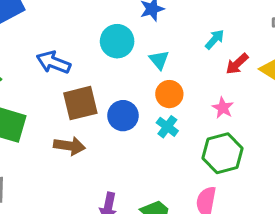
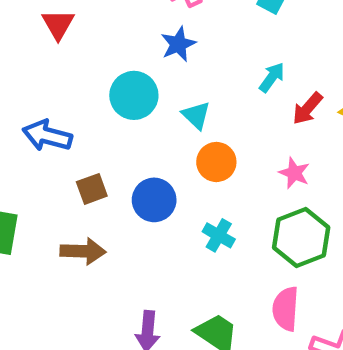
brown square: (80, 103) -> (92, 189), size x0.6
cyan cross: (167, 127) -> (219, 235), moved

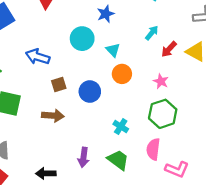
cyan cross: (219, 235) -> (121, 126), moved

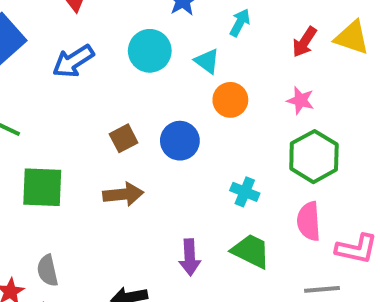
cyan arrow: (152, 33) -> (240, 23), moved
blue arrow: (38, 57) -> (73, 61), moved, turned -40

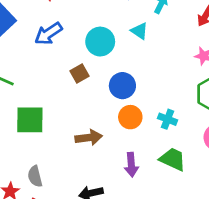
cyan circle: (150, 51) -> (100, 42), moved
orange circle: (230, 100) -> (130, 117), moved
brown square: (124, 138) -> (80, 74), moved
brown arrow: (123, 194) -> (89, 138), moved

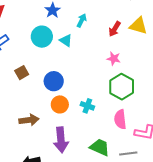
cyan circle: (100, 42) -> (42, 37), moved
green trapezoid: (173, 159) -> (100, 147), moved
purple arrow: (131, 165) -> (61, 140), size x1.4

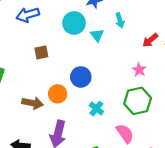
cyan arrow: (82, 20) -> (120, 20), turned 120
blue circle: (54, 81) -> (81, 77), moved
orange circle: (60, 104) -> (58, 94), moved
pink semicircle: (120, 119) -> (125, 133), turned 132

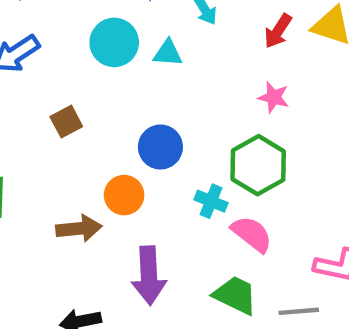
cyan triangle: (97, 35) -> (168, 53), turned -32
green hexagon: (138, 101) -> (258, 165), moved
pink semicircle: (125, 133) -> (252, 234), moved

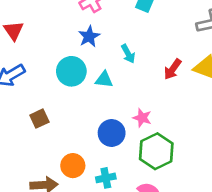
pink star: (274, 97) -> (142, 118), moved
blue circle: (160, 147) -> (112, 133), moved
cyan cross: (211, 201) -> (106, 178), moved, turned -36

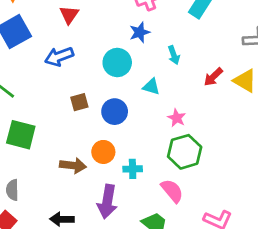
cyan triangle: (104, 79) -> (151, 87), moved
blue circle: (112, 133) -> (115, 112), moved

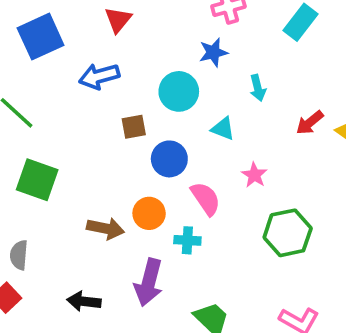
brown square: (79, 102) -> (134, 127), moved
green hexagon: (185, 152) -> (288, 233), moved
pink semicircle: (172, 191) -> (206, 199), moved

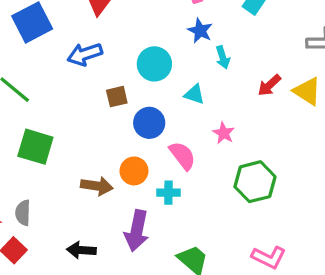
blue star: (213, 52) -> (200, 31), moved, turned -30

